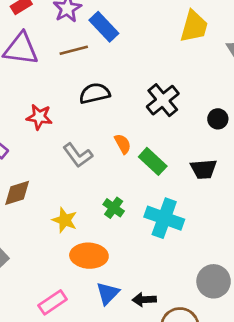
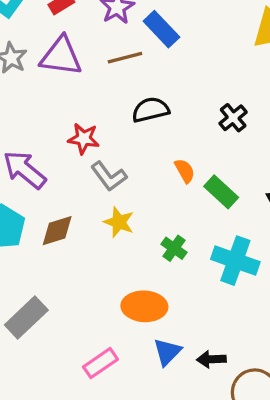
black cross: (163, 100) -> (233, 118), size x0.7
gray L-shape: (78, 155) -> (109, 176), moved
yellow star: (65, 220) -> (119, 222), moved

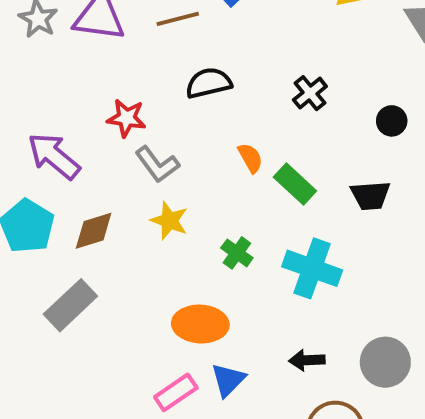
gray rectangle: (26, 317) -> (70, 305), moved
black arrow: (211, 359) -> (307, 360), moved
pink rectangle: (100, 363) -> (176, 392), moved

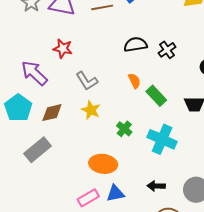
black semicircle: (209, 83) -> (135, 45), moved
red star: (126, 118) -> (63, 48), moved
blue triangle: (228, 380) -> (115, 193), turned 30

